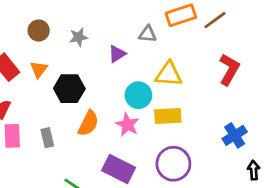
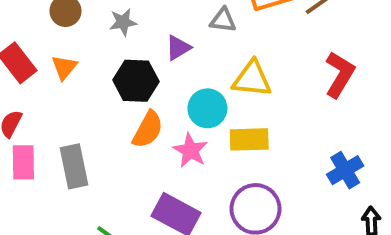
black hexagon: (69, 89) -> (136, 81), moved
orange semicircle: (88, 123) -> (148, 129), moved
gray rectangle: (47, 138) -> (74, 166), size x1.5

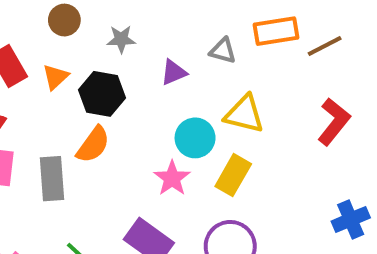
black hexagon: (136, 81) -> (102, 94), moved
orange semicircle: (148, 129) -> (93, 145), moved
yellow rectangle: (249, 139) -> (233, 175), turned -66
blue cross: (345, 170) -> (351, 219), moved

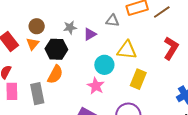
brown circle: (64, 20) -> (37, 26), moved
gray star: (121, 39) -> (70, 27), moved
yellow rectangle: (233, 175) -> (138, 79), moved

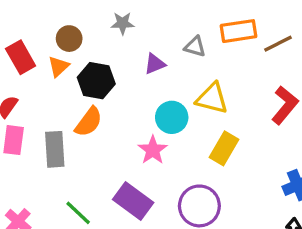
gray star: (70, 27) -> (123, 23), moved

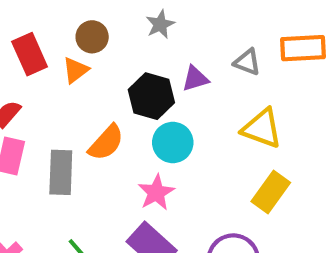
gray star: (123, 23) -> (160, 24), turned -30
black hexagon: (96, 81) -> (151, 96), moved
cyan circle: (172, 117) -> (173, 142), moved
pink star: (153, 150) -> (156, 192), moved

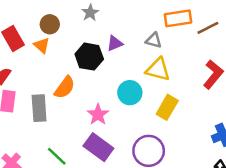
gray triangle: (247, 62) -> (154, 40), moved
orange triangle: (76, 70) -> (42, 45), turned -36
cyan circle: (173, 142) -> (130, 93), moved

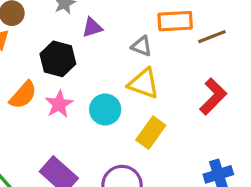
purple triangle: (115, 43) -> (92, 27), moved
pink star: (98, 115) -> (59, 104), moved

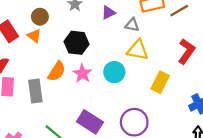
purple triangle: (92, 27) -> (108, 13), moved
yellow rectangle: (151, 133) -> (160, 82), moved

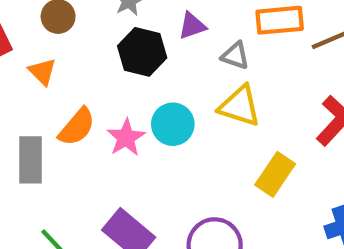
orange triangle: (34, 36) -> (42, 72), moved
black hexagon: (76, 43) -> (142, 52), moved
cyan circle: (114, 72) -> (173, 124), moved

